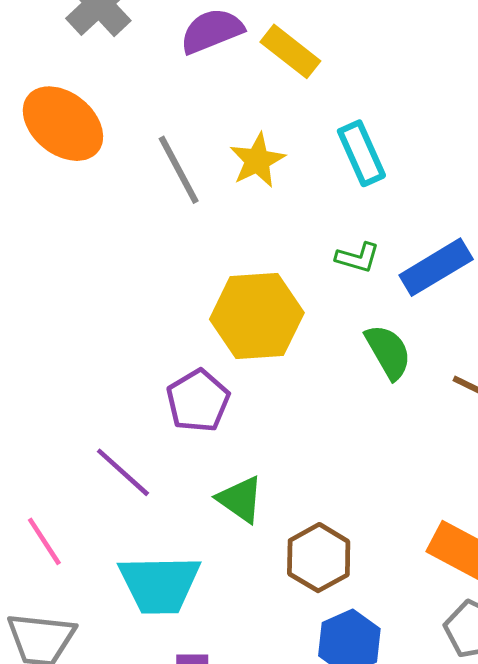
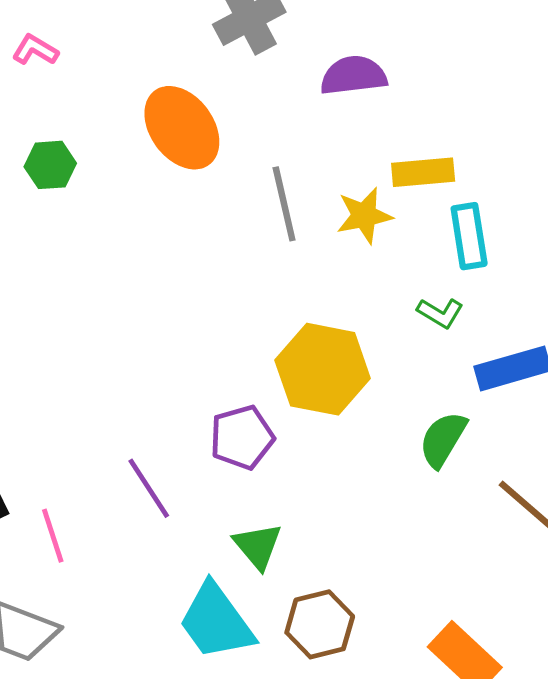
yellow rectangle: (290, 51) -> (423, 172), moved, turned -58
green L-shape: (358, 258) -> (440, 313), moved
green semicircle: (388, 352) -> (443, 439), turned -134
cyan trapezoid: (160, 584) -> (216, 621), moved, turned 40

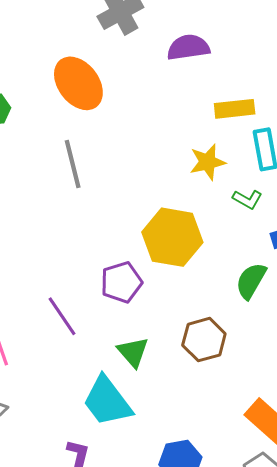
gray line: (284, 204) -> (73, 164), moved
yellow star: (364, 216) -> (207, 162), moved
brown hexagon: (320, 624) -> (204, 340), moved

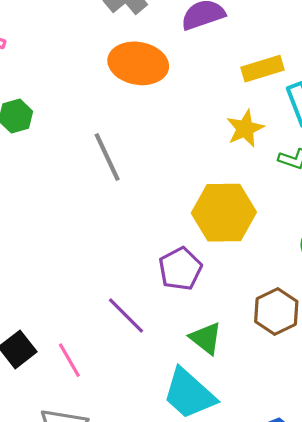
orange ellipse: (78, 83) -> (138, 63), moved, turned -32

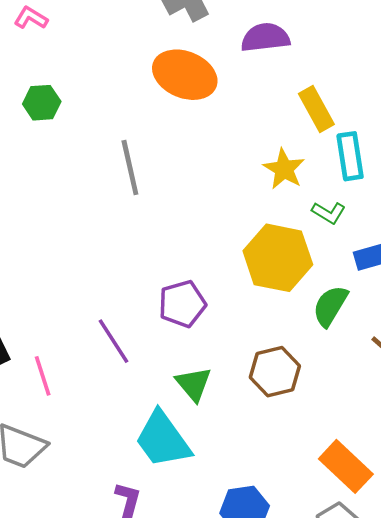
yellow rectangle: (263, 69) -> (316, 109), turned 66
yellow star: (245, 129) -> (284, 169), turned -30
yellow hexagon: (224, 213) -> (278, 258), moved

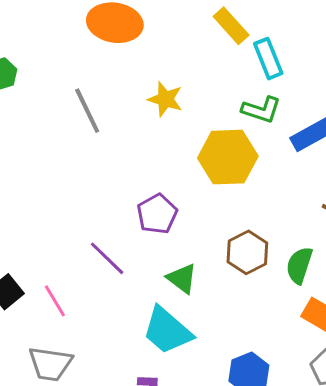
yellow star: (284, 169) -> (165, 99), moved
green L-shape: (329, 213) -> (261, 110), size x1.4
green semicircle: (330, 306) -> (299, 265), moved

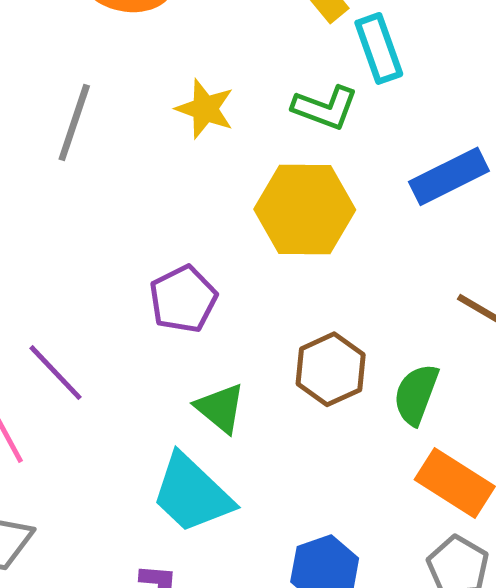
green L-shape: (261, 110) -> (325, 108), moved
gray line: (87, 111) -> (74, 122), turned 42
purple line: (107, 258) -> (56, 373), moved

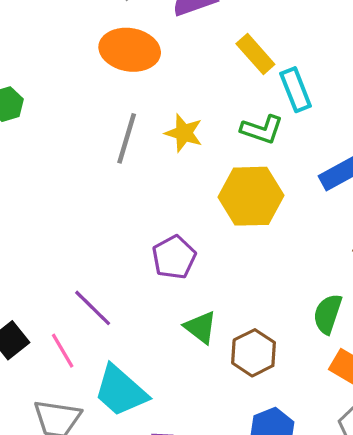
gray line: (74, 122) -> (127, 138), moved
brown hexagon: (331, 369) -> (254, 353), moved
cyan trapezoid: (192, 494) -> (121, 391), moved

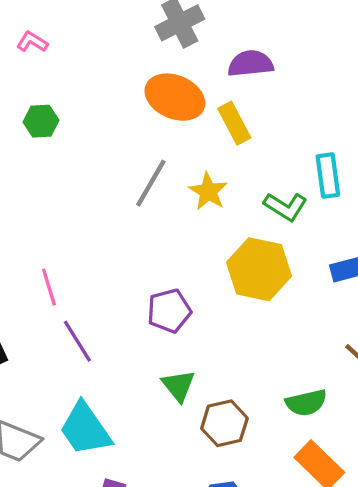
yellow rectangle: (255, 54) -> (234, 123), moved
green semicircle: (328, 314) -> (306, 403), turned -135
pink line: (63, 351) -> (49, 287), moved

